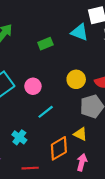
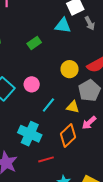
yellow triangle: (80, 134) -> (73, 107), moved
cyan cross: (19, 137) -> (30, 134), size x1.6
pink arrow: (82, 162) -> (89, 123), moved, turned -133

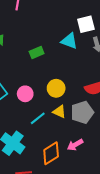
yellow circle: (70, 69) -> (56, 88), moved
yellow triangle: (73, 107) -> (59, 112), moved

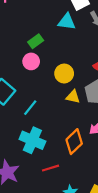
pink circle: (25, 94) -> (31, 61), moved
cyan line: (38, 118) -> (30, 108), moved

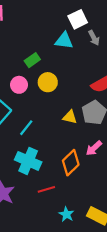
pink circle: (31, 61) -> (19, 85), moved
yellow circle: (64, 74) -> (48, 82), moved

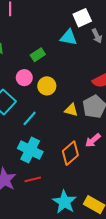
yellow circle: (48, 82) -> (47, 86), moved
red line: (46, 189) -> (33, 179), moved
cyan star: (66, 214) -> (64, 202), size x1.6

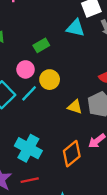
cyan line: (30, 118) -> (29, 93), moved

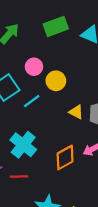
green rectangle: (41, 45) -> (56, 26), moved, size x1.5
cyan line: (29, 93) -> (32, 101), moved

